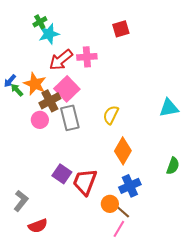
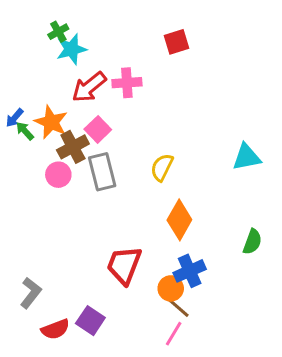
pink square: (67, 89) -> (98, 129), size x0.7
purple square: (62, 174) -> (90, 321), moved
orange circle: (110, 204) -> (171, 288), moved

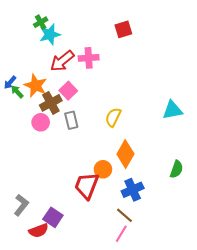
gray rectangle: (102, 172) -> (71, 120), size x0.7
orange circle: (171, 288) -> (103, 169), moved
purple square: (90, 321) -> (53, 217), moved

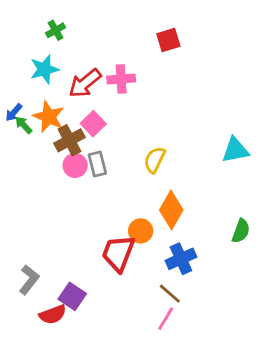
cyan star: (50, 34) -> (44, 69), moved
pink circle: (41, 122) -> (75, 165), moved

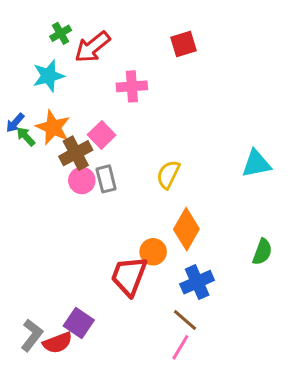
red arrow: (85, 83) -> (92, 47), moved
gray L-shape: (29, 280) -> (32, 335), moved

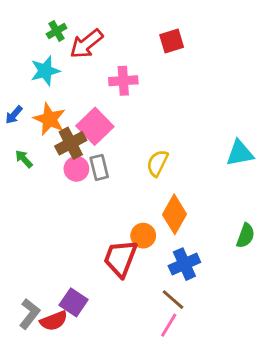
pink square: (102, 135) -> (95, 126), size x1.4
green arrow: (26, 136) -> (24, 159), moved

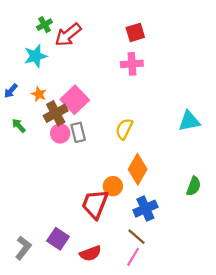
pink cross: (123, 81) -> (132, 64), moved
orange star: (49, 119) -> (39, 94), size x0.6
red semicircle: (54, 321) -> (90, 253), moved

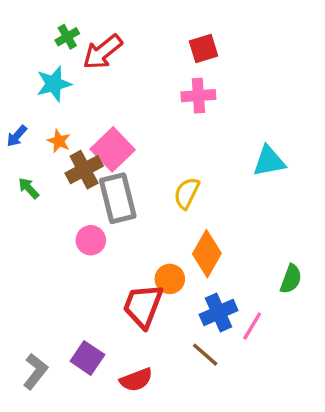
cyan triangle: (189, 121) -> (269, 161), moved
gray rectangle: (78, 132) -> (118, 198), size x1.6
pink circle: (60, 133) -> (91, 240), moved
pink line: (133, 257) -> (252, 326), moved

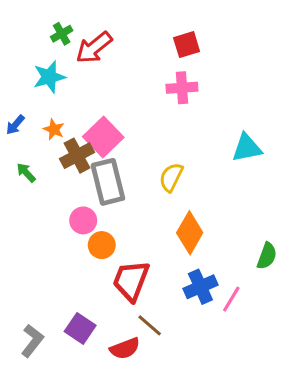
orange circle: (170, 279) -> (102, 245), moved
brown line: (205, 355) -> (150, 325), moved

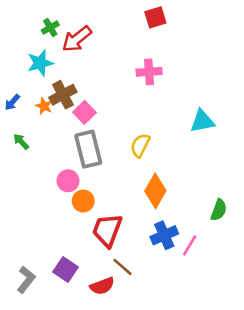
red square: (187, 45) -> (155, 17), moved
pink square: (103, 137) -> (84, 112), size x0.7
brown cross: (77, 156) -> (63, 95), moved

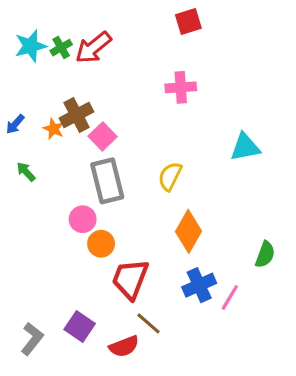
green cross: (50, 28) -> (61, 48), moved
cyan star: (40, 63) -> (31, 46), moved

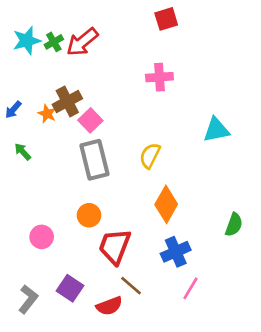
pink circle: (83, 219) -> (42, 237), moved
pink line: (230, 297) -> (191, 288), moved

